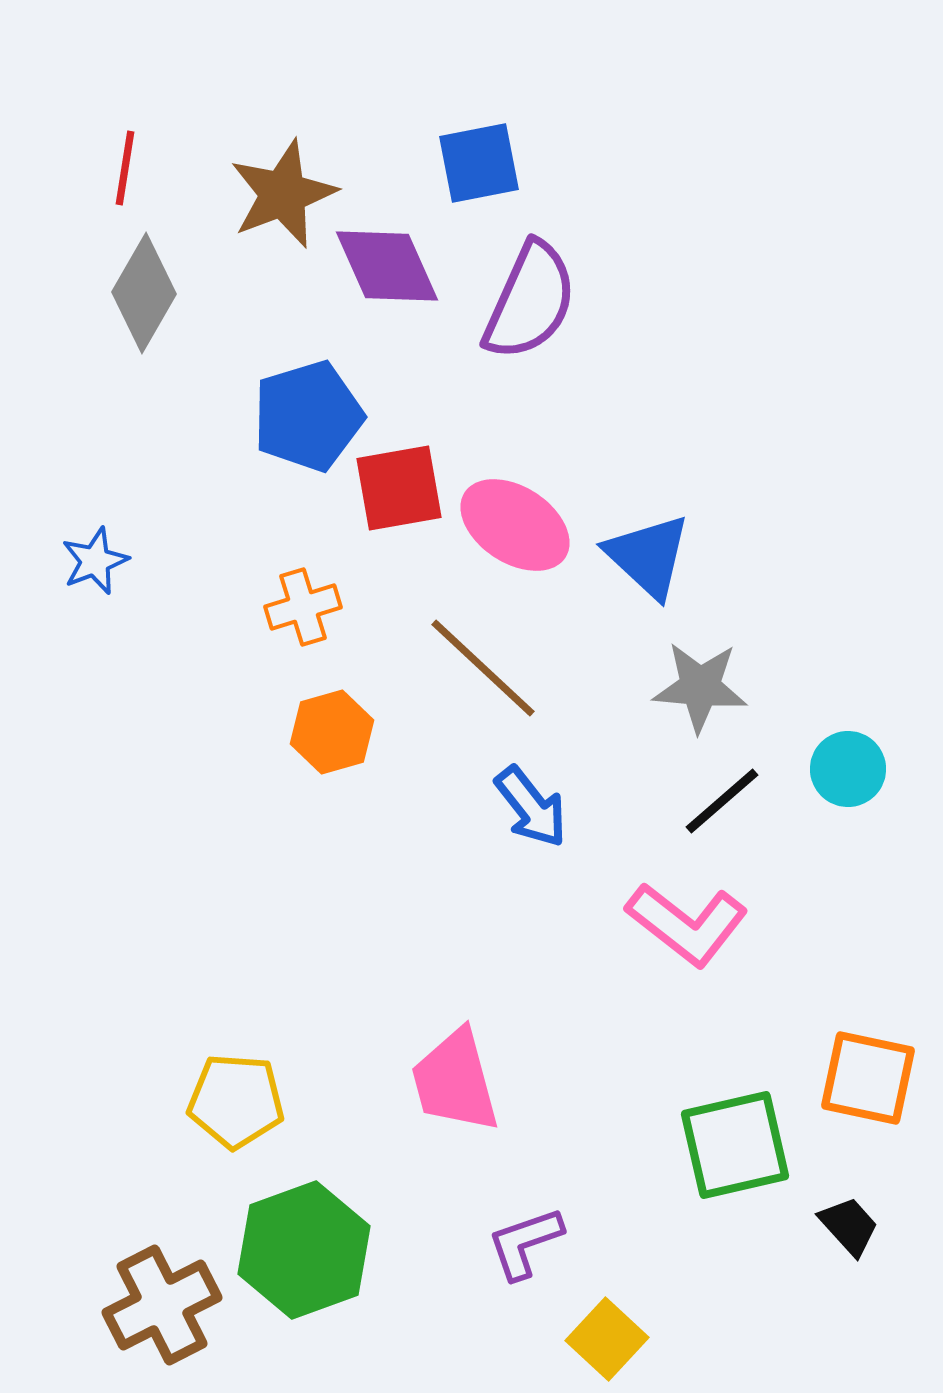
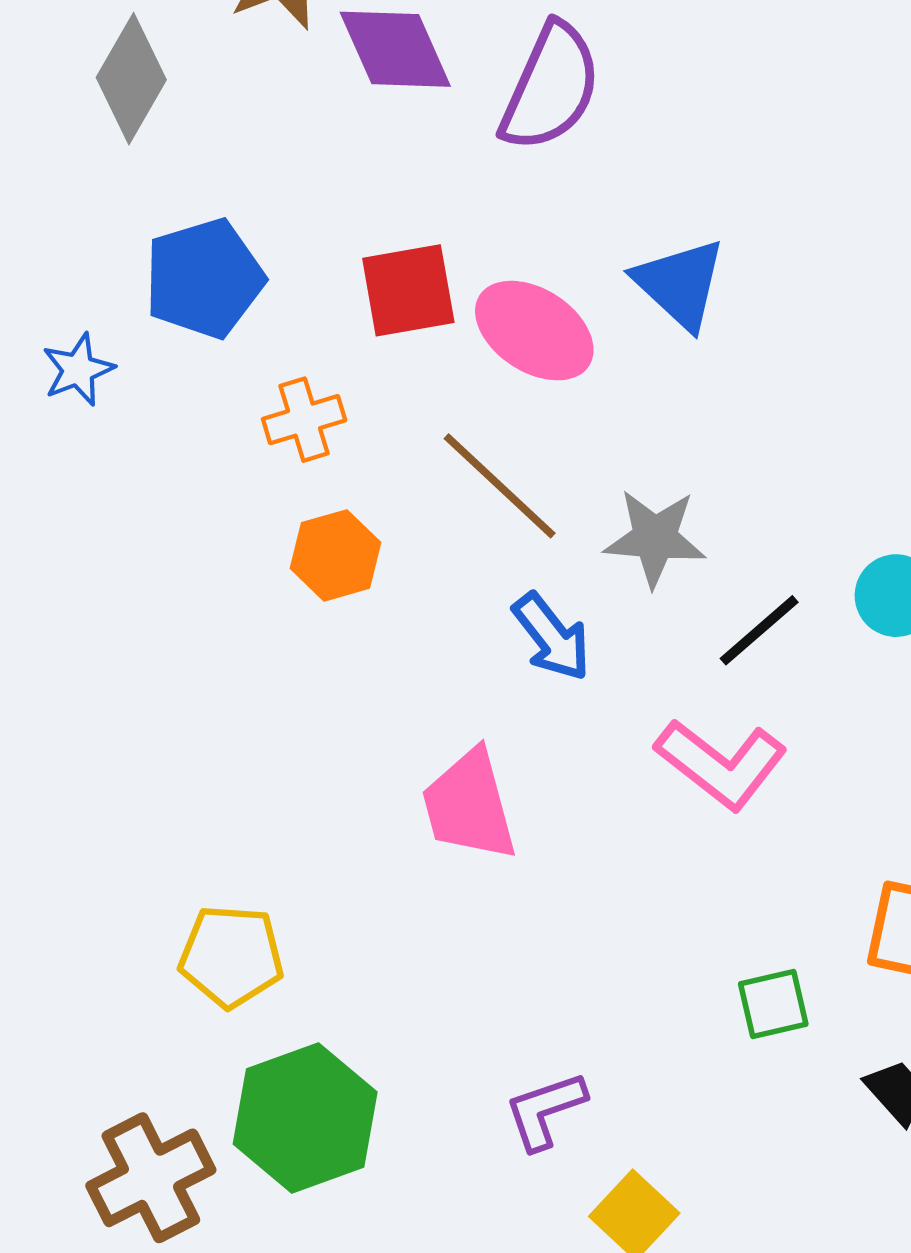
blue pentagon: (308, 416) -> (204, 278), moved
blue triangle: (648, 556) -> (680, 284), moved
gray star: (700, 687) -> (655, 538), moved
pink trapezoid: (455, 1081) -> (469, 805), moved
green square: (735, 1145) -> (773, 1004), size x0.6

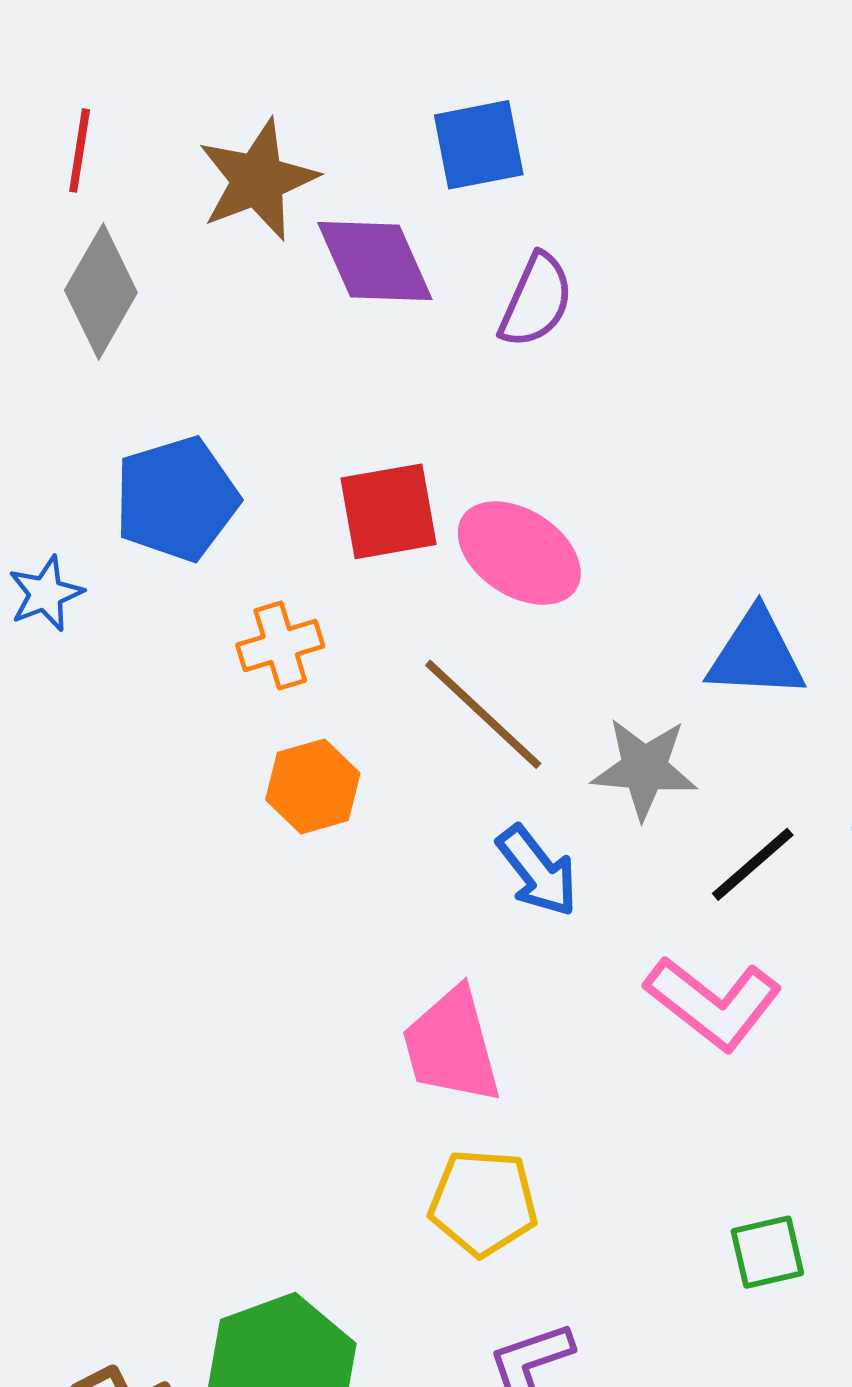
purple semicircle: (551, 87) -> (536, 300), size x0.7
blue triangle: (680, 284) -> (756, 655), moved, turned -40
yellow pentagon: (231, 956) -> (483, 1203), moved

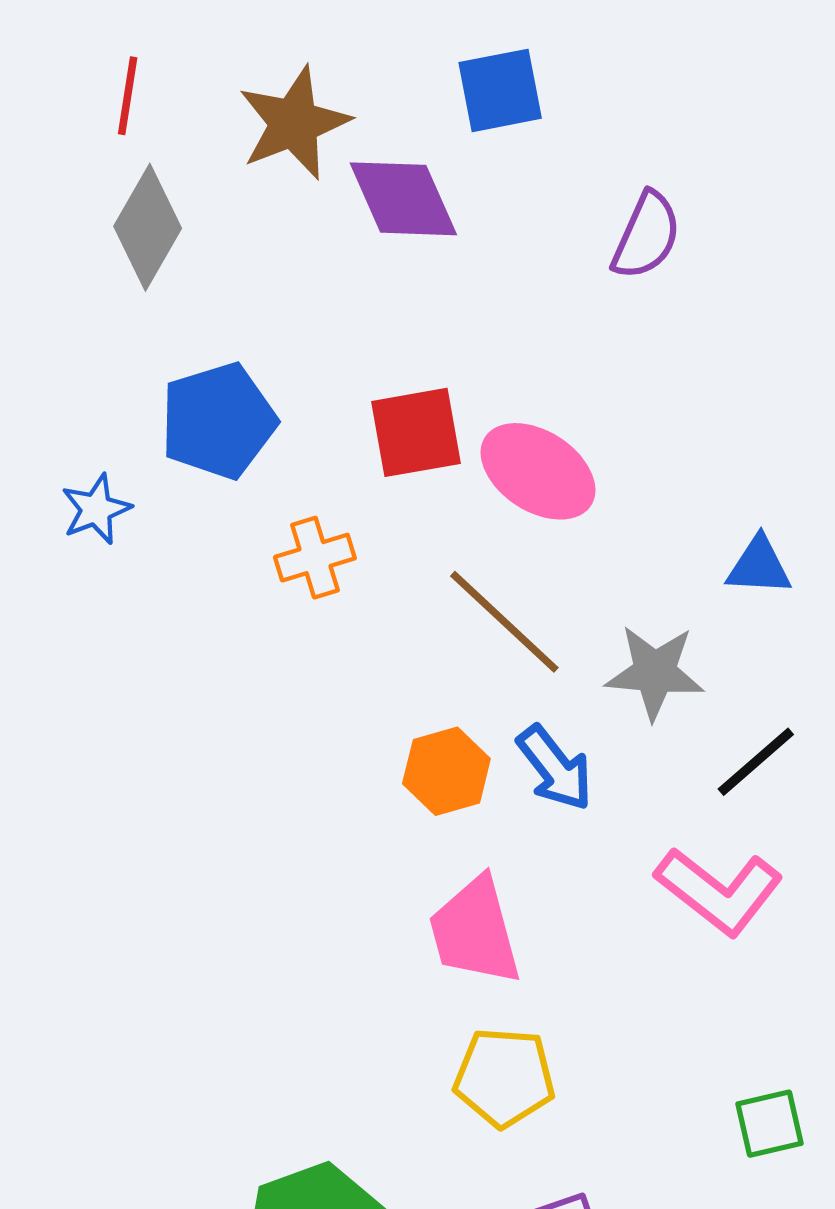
purple semicircle: (536, 300) -> (646, 236), moved
blue triangle: (756, 655) -> (759, 566), size x0.7
orange hexagon: (313, 786) -> (446, 771), moved

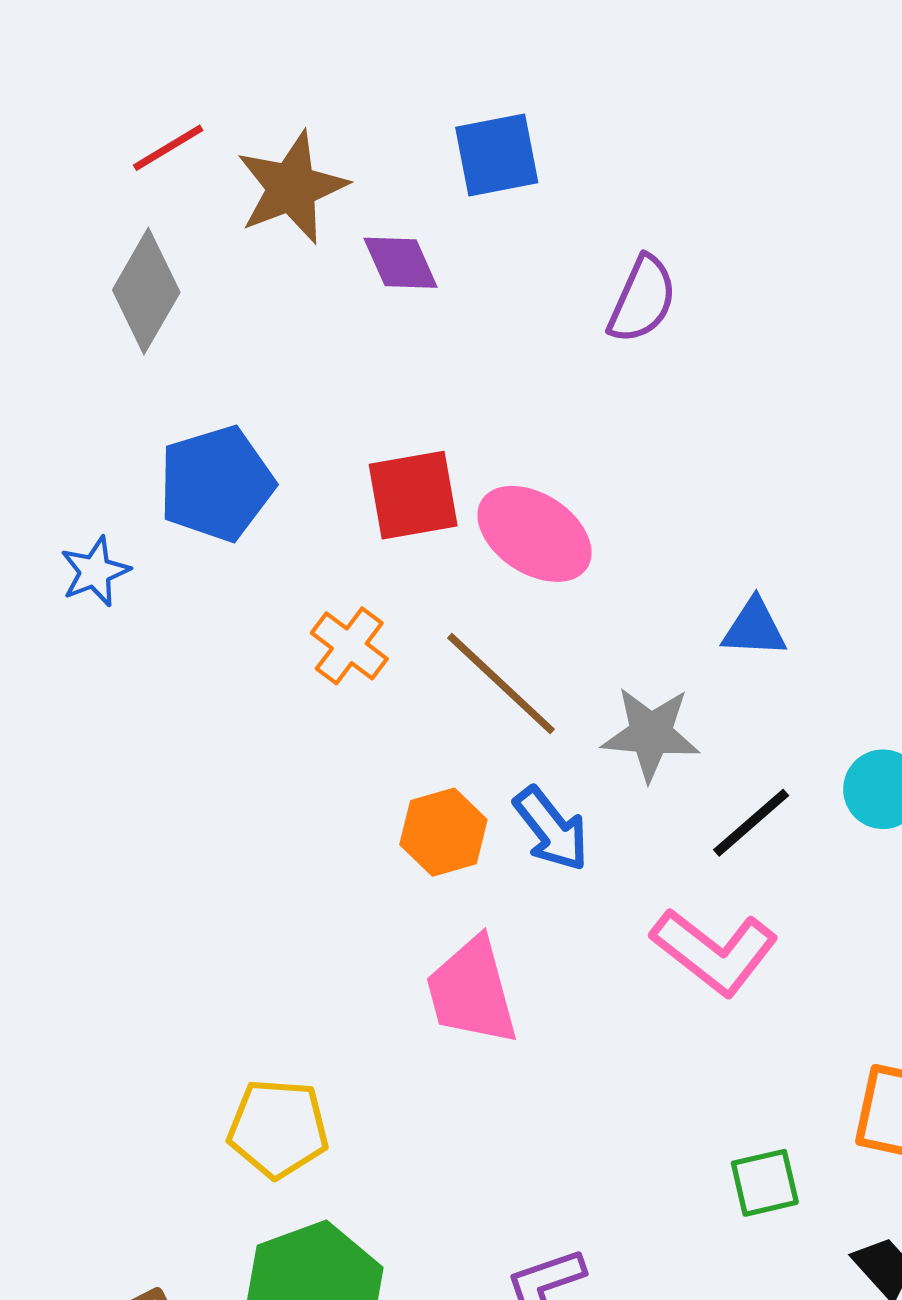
red line: (128, 96) -> (168, 148), moved, turned 50
purple diamond: (403, 199) -> (401, 263), size x0.7
orange cross: (315, 558) -> (349, 646), moved, turned -36
yellow pentagon: (504, 1077) -> (278, 1128), moved

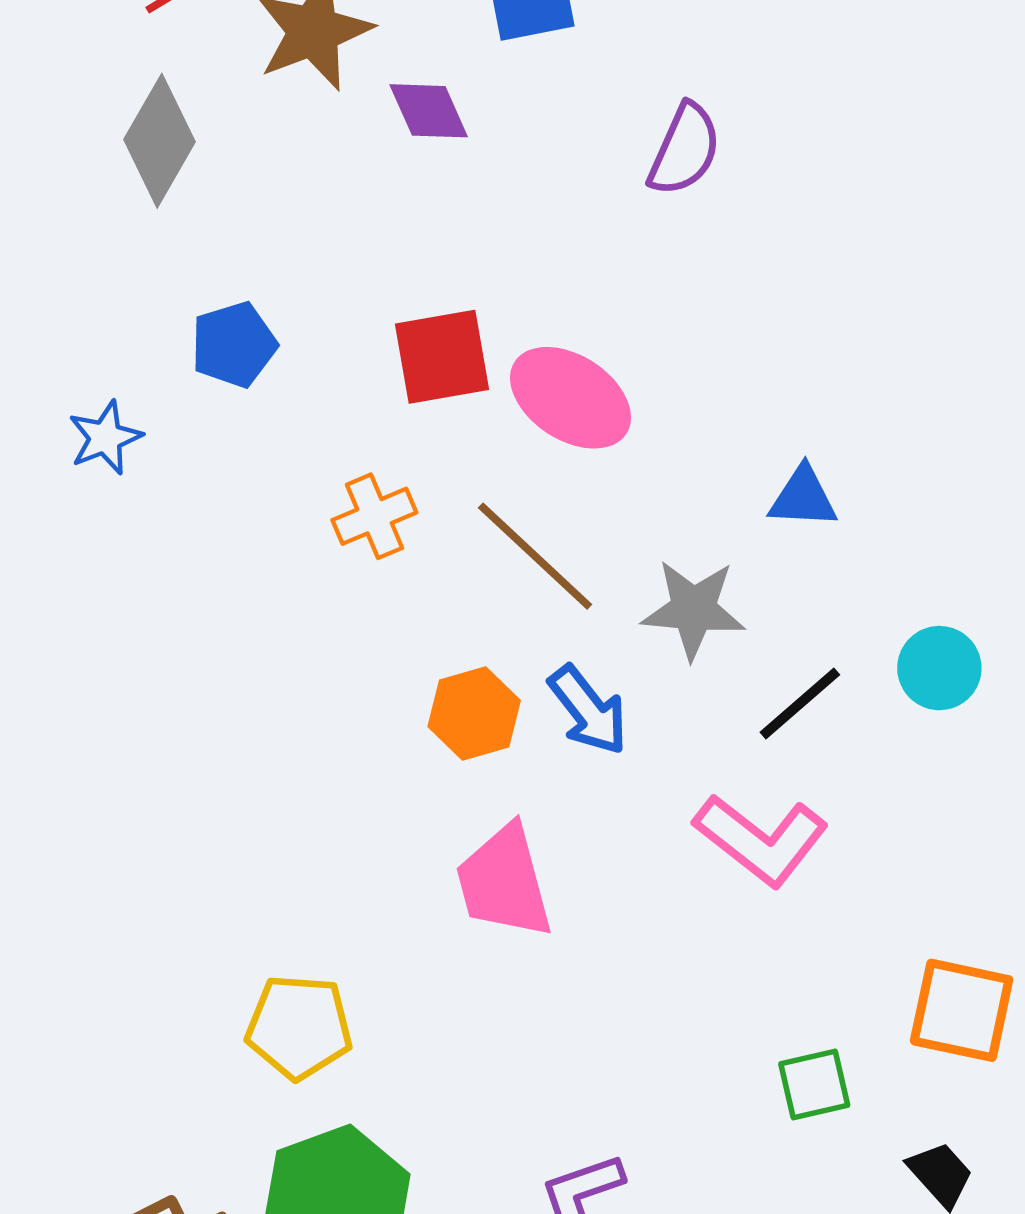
blue pentagon: (216, 484) -> (234, 345), size x0.7
orange cross: (349, 646) -> (374, 516), turned 30

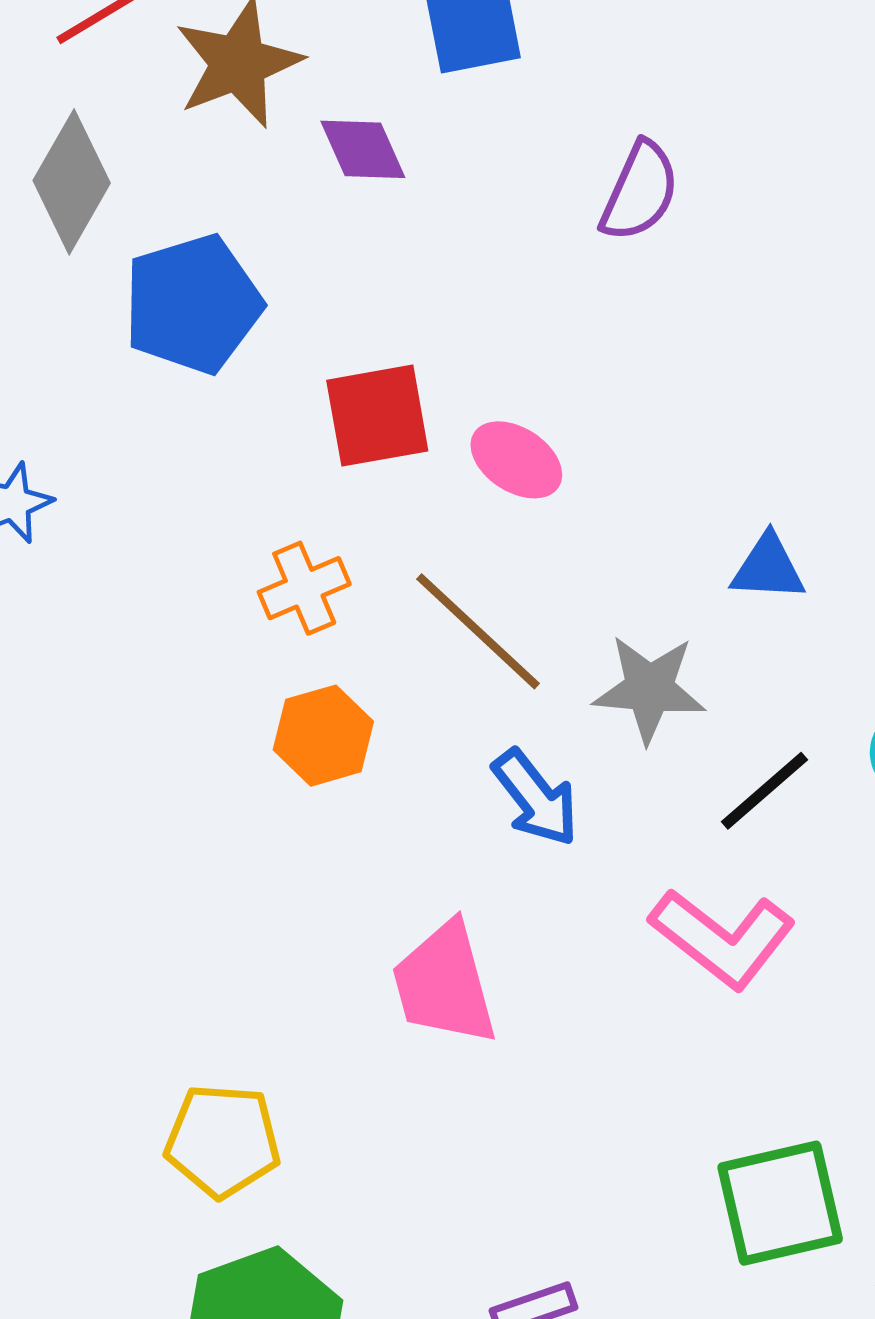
blue pentagon: (234, 345) -> (193, 304), moved, size x1.5
pink ellipse: (571, 398) -> (516, 460), size x0.7
orange hexagon: (474, 713) -> (323, 736), moved
green square: (814, 1085) -> (780, 1203), size x1.6

